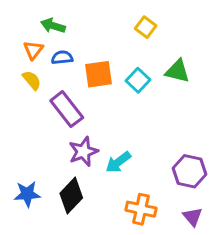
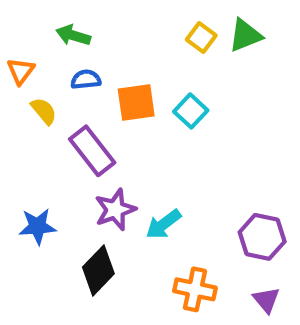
orange triangle: (33, 50) -> (21, 71), moved
green triangle: (177, 71) -> (245, 35), moved, turned -36
blue star: (27, 194) -> (38, 226), moved

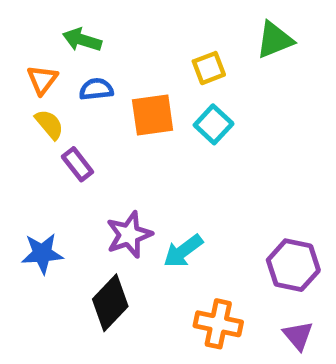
yellow square: (201, 37) -> (209, 68), moved, turned 32
orange triangle: (21, 71) -> (42, 80), moved
purple rectangle: (92, 151) -> (77, 164), moved, size x0.6

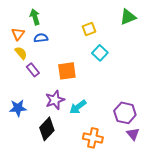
green arrow: (82, 40) -> (35, 17), turned 56
green triangle: (275, 40) -> (128, 17), moved
orange square: (153, 115) -> (67, 71), moved
cyan square: (214, 124) -> (100, 53), moved
purple triangle: (298, 336) -> (133, 134), moved

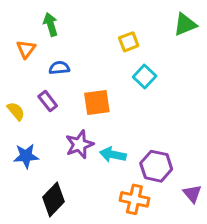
blue semicircle: (41, 38) -> (59, 68), moved
yellow semicircle: (21, 53) -> (16, 111), moved
cyan arrow: (78, 107) -> (113, 155), turned 48
purple hexagon: (125, 113) -> (156, 166), moved
black diamond: (47, 129) -> (53, 199), moved

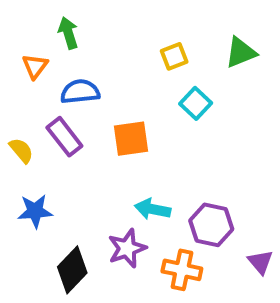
green triangle: (185, 24) -> (241, 52), moved
blue semicircle: (59, 68) -> (80, 92), size x1.4
purple rectangle: (48, 101) -> (64, 137), size x1.4
purple star: (80, 144) -> (127, 248), moved

